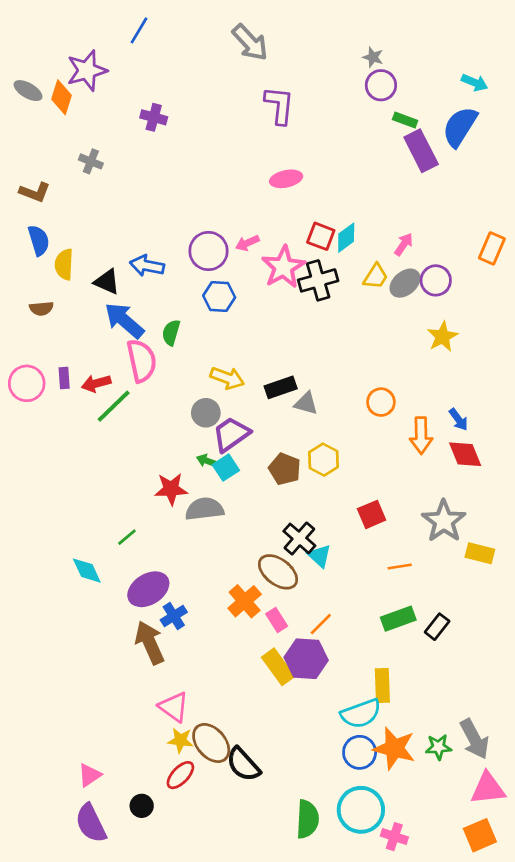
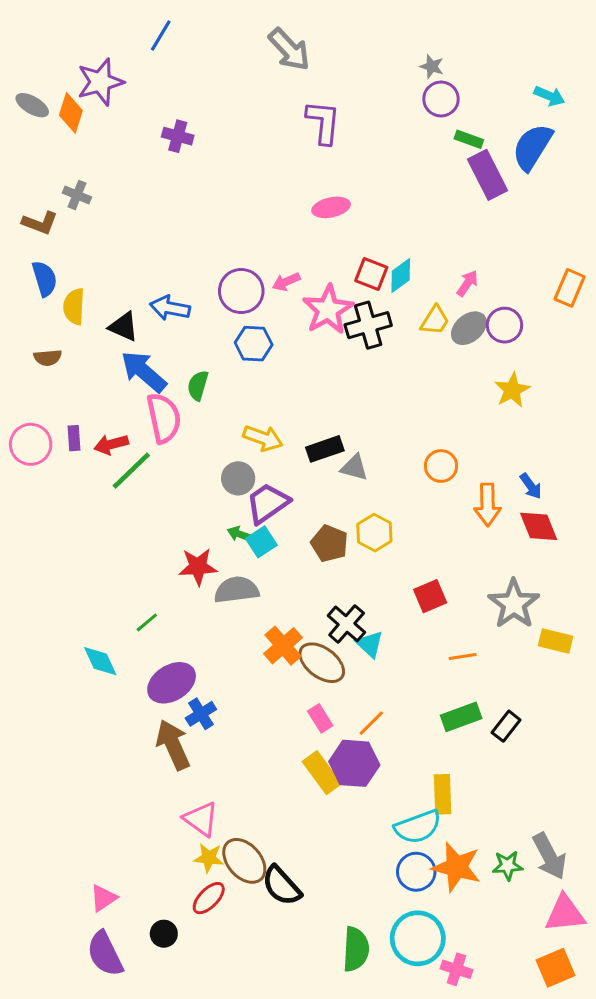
gray cross: (91, 161) -> (77, 195), moved
orange cross: (245, 601) -> (283, 646), moved

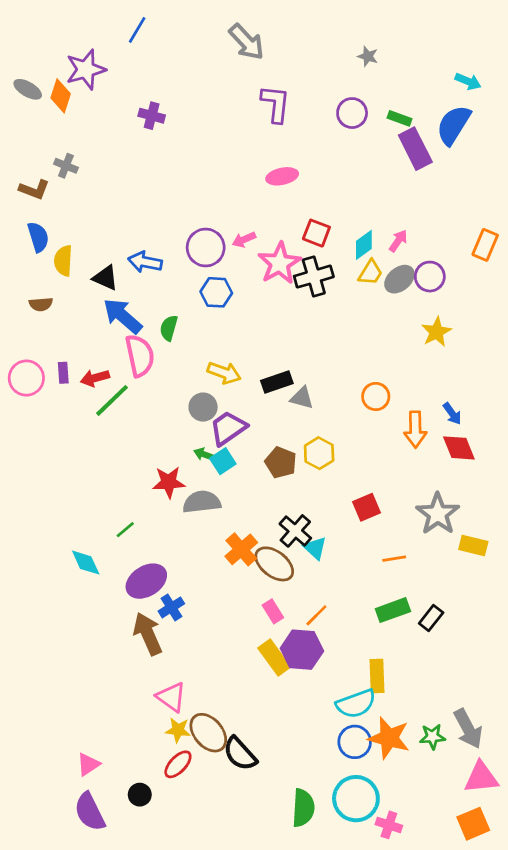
purple circle: (441, 99) -> (352, 113), moved
cyan diamond: (401, 276) -> (364, 245), moved

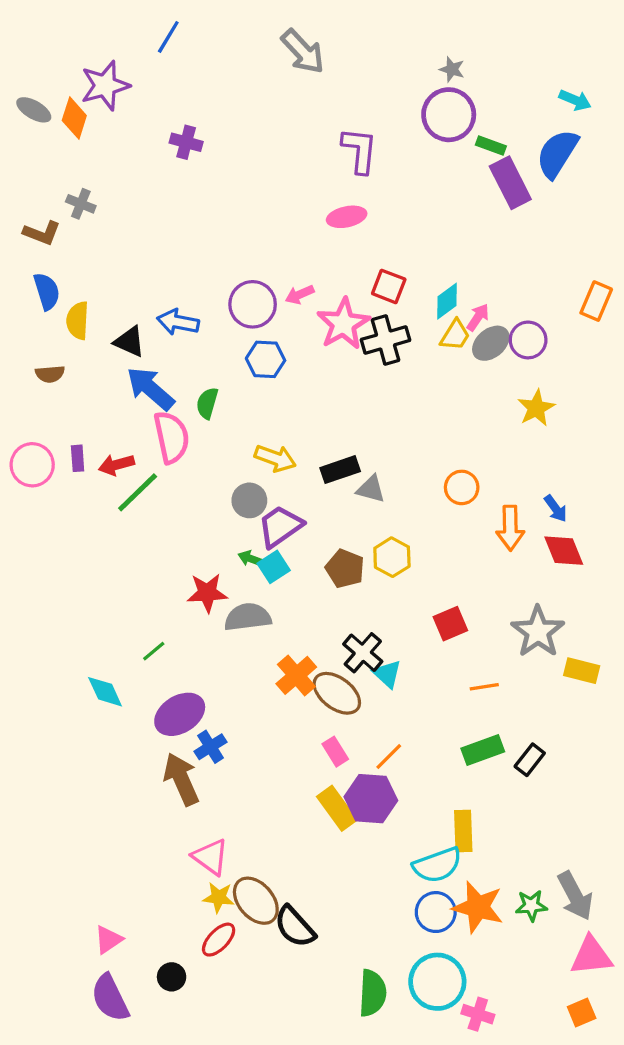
purple L-shape: (276, 104) -> (360, 150), moved
purple circle: (352, 113) -> (449, 115), moved, size x1.4
pink arrow: (398, 241) -> (478, 317), moved
orange square: (473, 824) -> (582, 1013), size x0.7

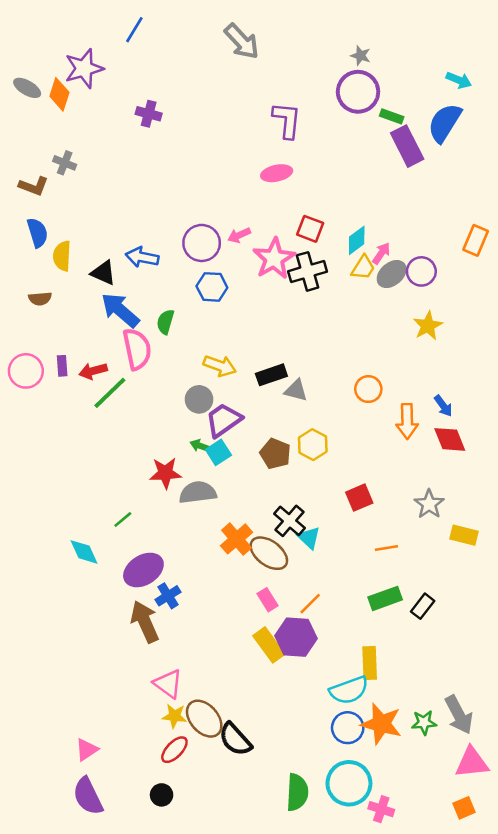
gray star: (538, 632) -> (429, 504), size x0.7
black circle: (172, 977) -> (162, 795), moved

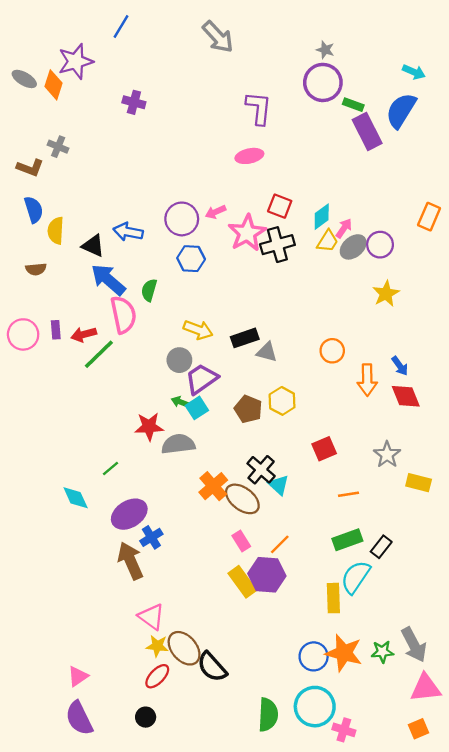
cyan semicircle: (349, 690) -> (356, 577), moved, turned 144

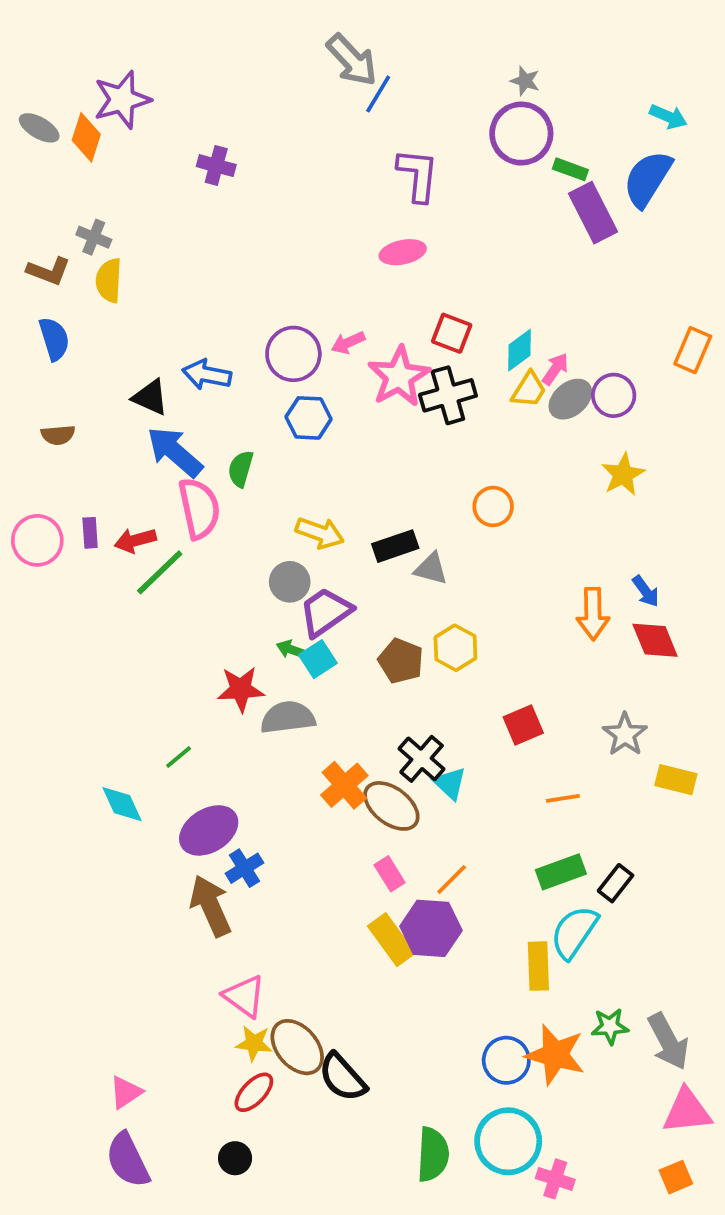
blue line: (121, 26) -> (378, 94), moved
yellow semicircle: (56, 231) -> (109, 280), moved
orange circle: (332, 351) -> (493, 506), moved
green star: (382, 652) -> (610, 1026), moved

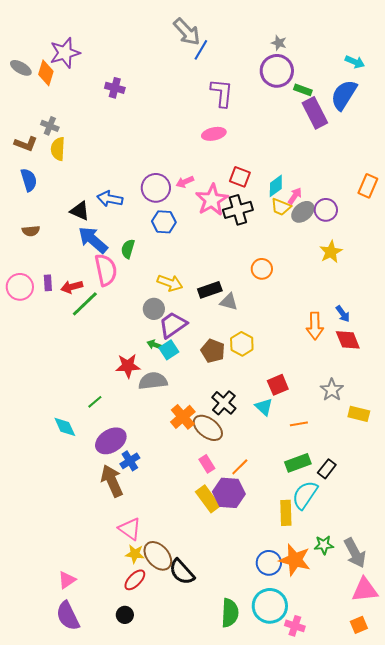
yellow trapezoid: (529, 390) -> (281, 207), turned 80
cyan triangle: (450, 783) -> (264, 407), moved

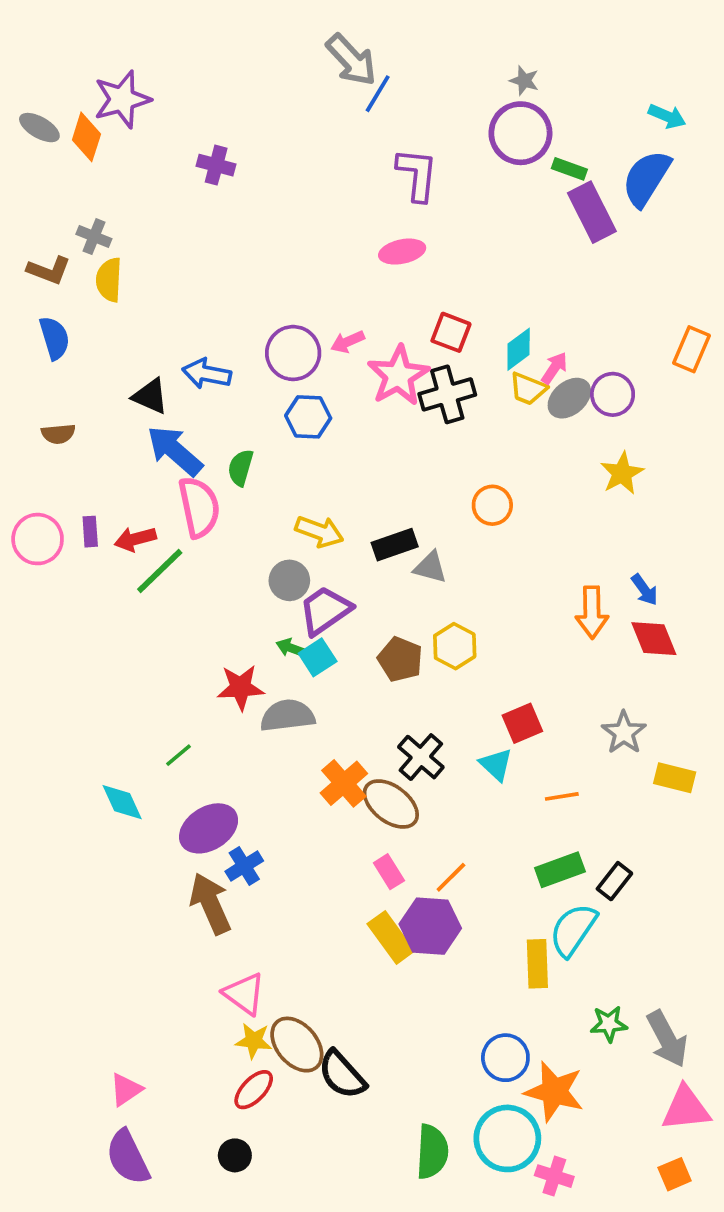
orange star: (295, 560) -> (554, 1092), moved

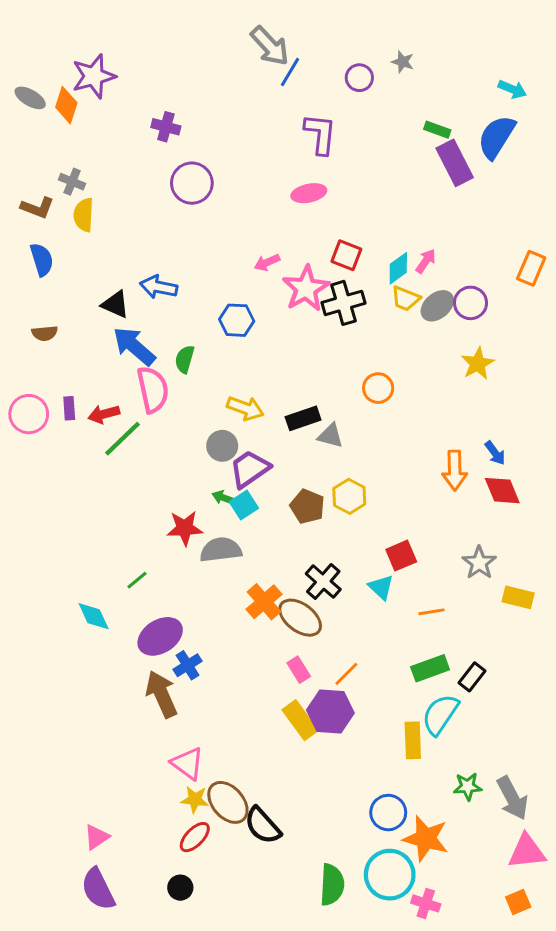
purple circle: (520, 133) -> (359, 78), moved, size x0.6
purple circle: (293, 353) -> (192, 183), moved
pink arrow: (554, 368) -> (426, 261), moved

